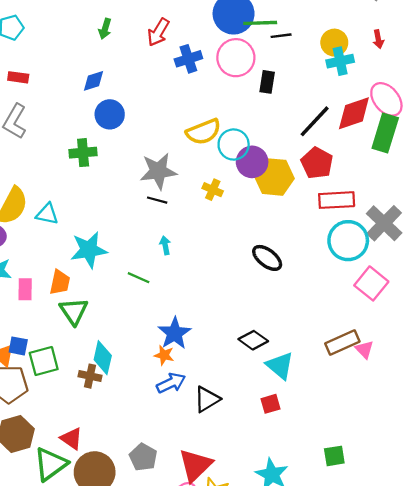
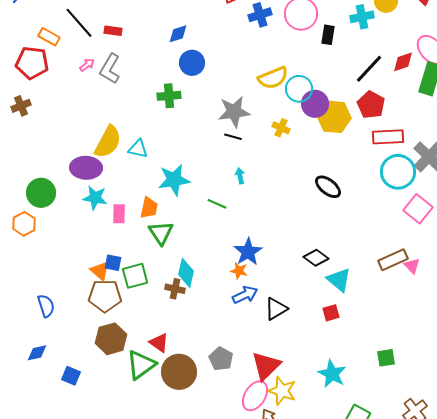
cyan cross: (340, 61) -> (362, 17), moved
red diamond: (354, 113) -> (403, 62), size x0.7

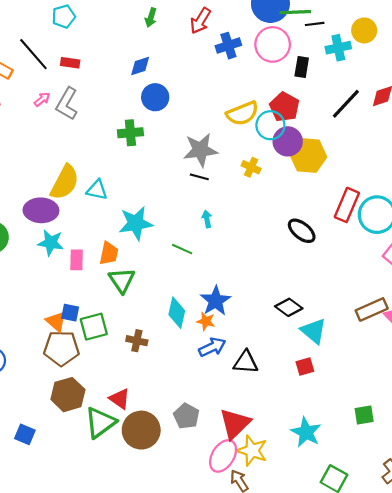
red pentagon: (371, 105) -> (284, 107), moved
red rectangle: (388, 137) -> (347, 205), moved, turned -64
cyan diamond: (186, 273) -> (177, 313), moved
black triangle: (276, 309) -> (246, 362), turned 35

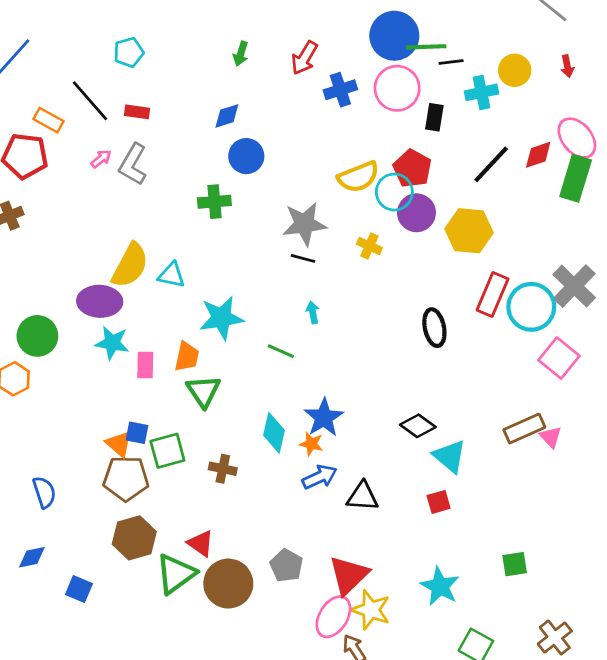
yellow hexagon: (308, 155) -> (469, 231), moved
black ellipse: (302, 231) -> (434, 328), turned 40

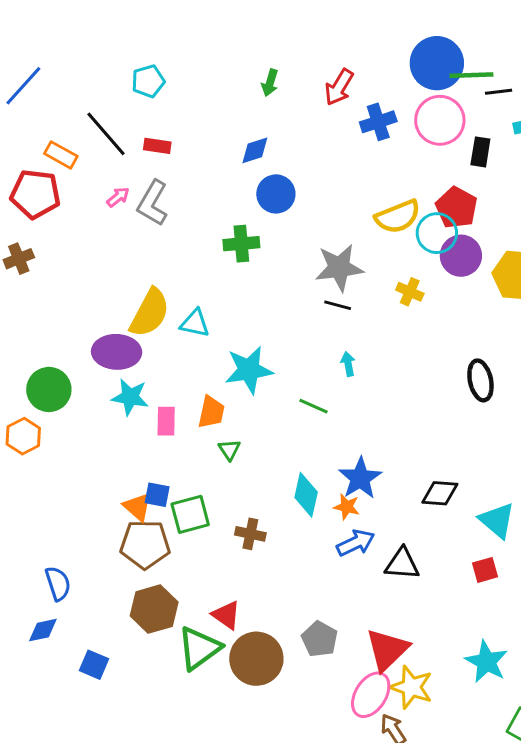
green triangle: (203, 391) -> (229, 450), size x0.6
black diamond: (418, 426) -> (440, 493), moved, turned -32
blue semicircle: (44, 492) -> (58, 583), moved

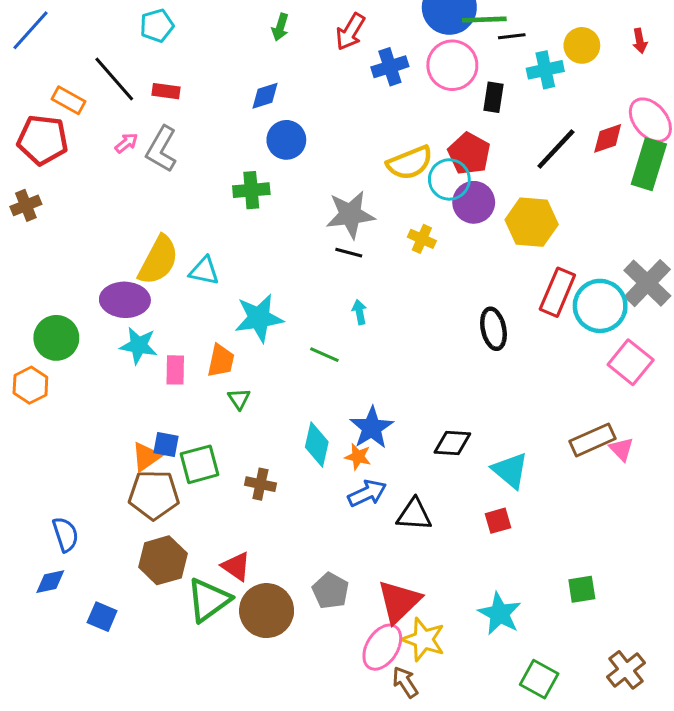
orange triangle: (138, 507) -> (146, 457), turned 44

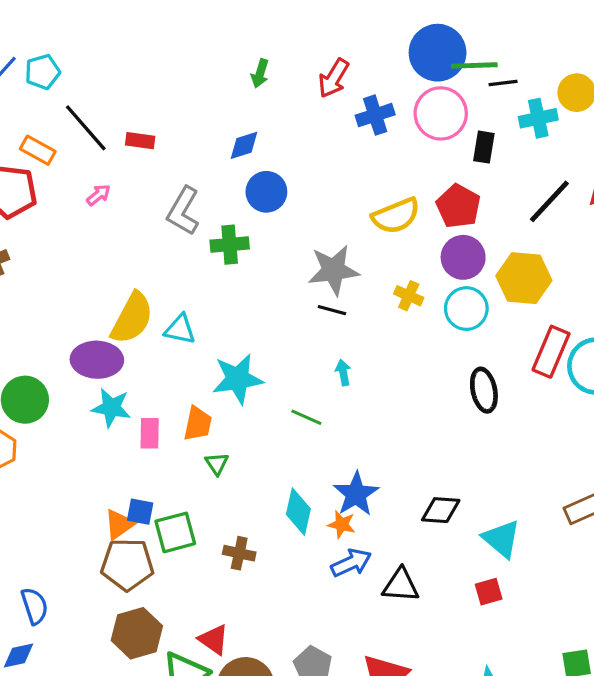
cyan pentagon: (157, 26) -> (43, 72), moved
gray L-shape: (161, 149) -> (183, 211), moved
cyan circle: (449, 179) -> (466, 309), moved

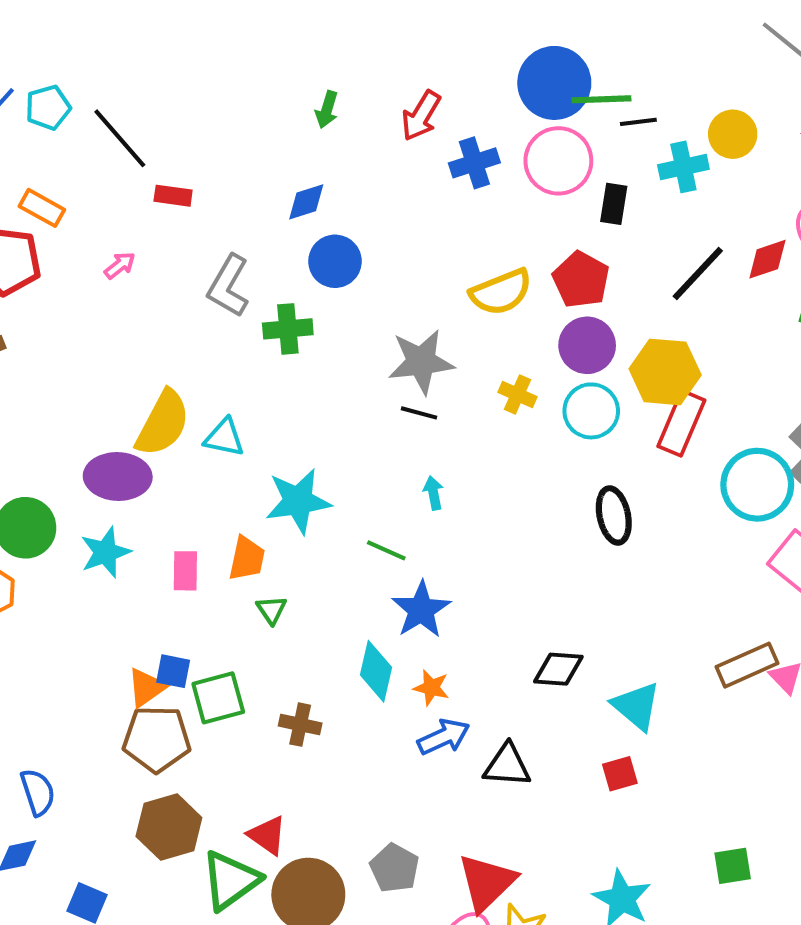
black line: (86, 128) -> (120, 138), moved
red rectangle: (551, 352) -> (681, 423), moved
cyan star: (111, 408) -> (105, 552), moved, turned -30
blue star: (356, 494) -> (421, 610), moved

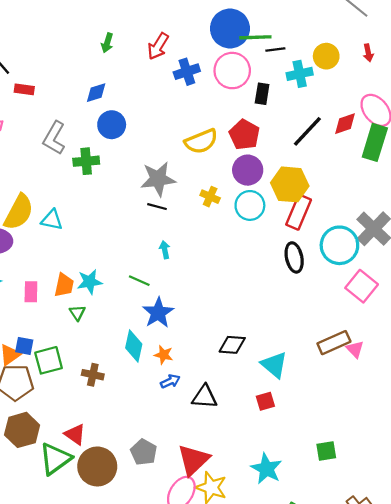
cyan star: (298, 501) -> (90, 282), moved, size x0.7
black ellipse: (614, 515) -> (294, 257), moved
blue arrow: (444, 737) -> (170, 381), size x0.7

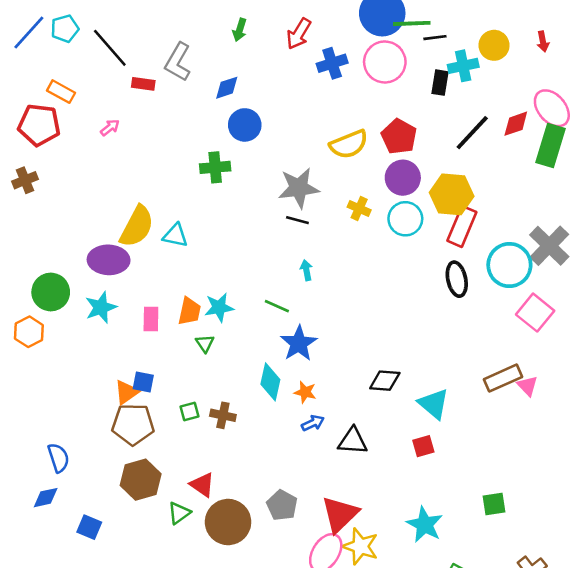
black rectangle: (262, 94) -> (440, 83), moved
gray L-shape: (54, 138) -> (178, 62), moved
green square: (49, 360) -> (189, 411), moved, size x0.6
green triangle: (55, 459) -> (179, 513), size x0.6

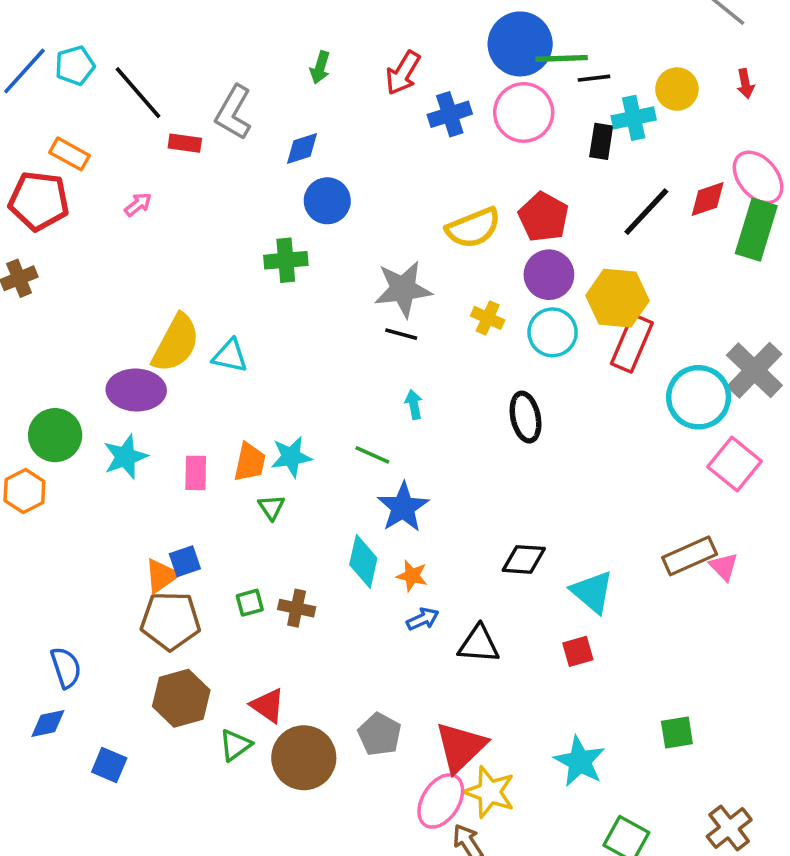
black ellipse: (457, 279) -> (526, 417), moved
blue square: (143, 382) -> (185, 561), turned -30

